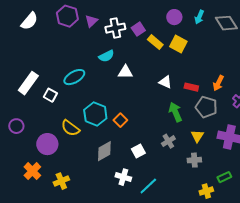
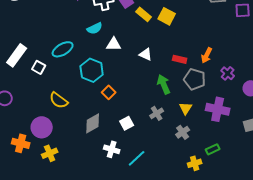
white triangle: (165, 82) -> (146, 54), moved
cyan hexagon: (95, 114) -> (92, 70), moved
purple circle: (47, 144) -> (42, 127), moved
gray cross: (194, 160) -> (183, 132), turned -32
orange cross: (32, 171) -> (21, 143), turned -30

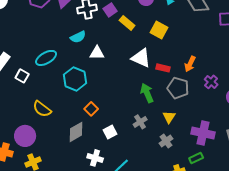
yellow square: (167, 16) -> (159, 30), moved
white triangle: (146, 54) -> (141, 58), moved, size x1.5
orange square: (109, 92) -> (91, 109), moved
purple cross: (218, 109) -> (203, 133), moved

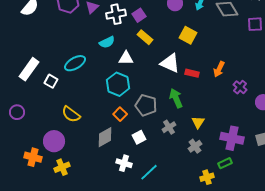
yellow rectangle: (127, 23) -> (145, 37), moved
cyan hexagon: (75, 79) -> (118, 84), moved
gray pentagon: (178, 88) -> (146, 105), moved

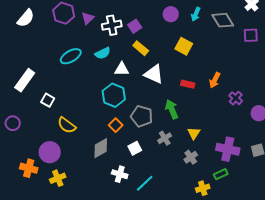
cyan ellipse: (75, 63) -> (71, 56), moved
white triangle: (170, 63) -> (154, 74), moved
white square: (51, 81) -> (48, 100), moved

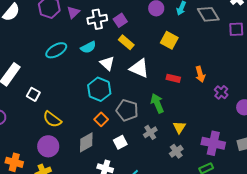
white triangle: (122, 69) -> (107, 63), turned 42
orange arrow: (215, 80) -> (200, 74), turned -42
purple circle: (50, 152) -> (48, 146), moved

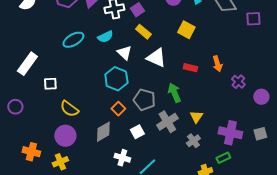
white square: (33, 94) -> (50, 84), turned -32
gray cross: (150, 132) -> (167, 122), size x1.5

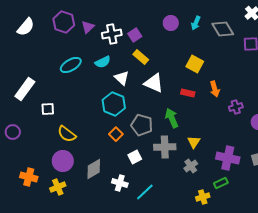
yellow square: (186, 30) -> (195, 64), moved
purple cross: (238, 82) -> (236, 107), turned 32
gray cross: (167, 122) -> (165, 147), turned 30
gray diamond: (103, 132) -> (94, 169), moved

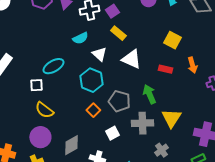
cyan ellipse: (71, 65) -> (53, 66), moved
white square: (48, 109) -> (36, 85), moved
yellow triangle: (194, 142) -> (171, 118), size x1.5
gray cross: (191, 166) -> (161, 150), moved

